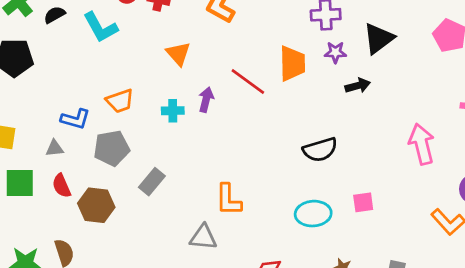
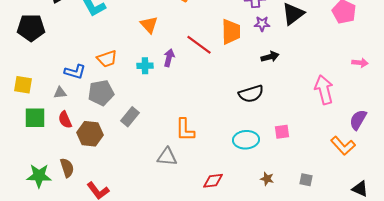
black arrow: (358, 86) -> (270, 57), moved

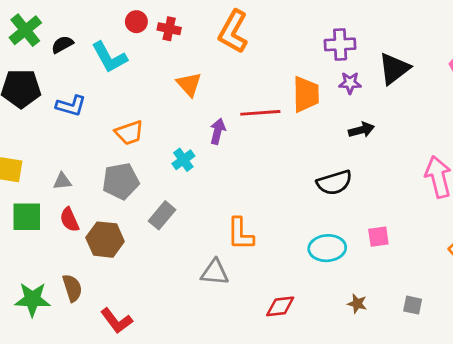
red line: (199, 45) -> (260, 113), turned -40
cyan cross: (145, 66) -> (183, 160), moved, turned -35
blue L-shape: (75, 72) -> (71, 106), moved

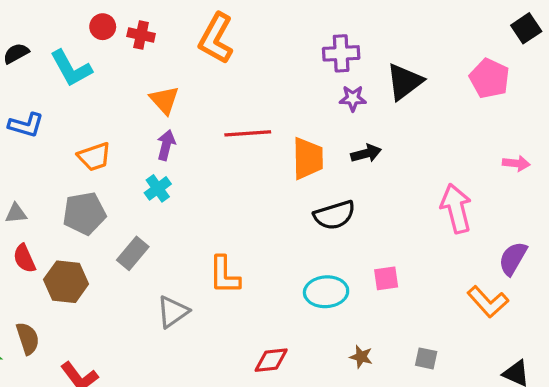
orange trapezoid: (306, 94) -> (308, 158), moved
purple arrow: (218, 131) -> (166, 145), moved
gray triangle: (215, 272) -> (173, 312), moved, turned -40

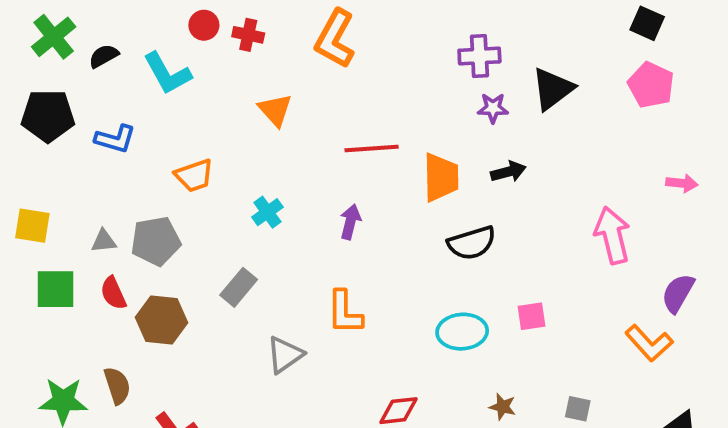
black square: (526, 28) -> (647, 23), moved, turned -32
purple arrow: (166, 145) -> (350, 222), moved
gray pentagon: (84, 213) -> (156, 241), moved

